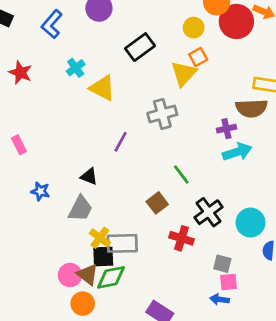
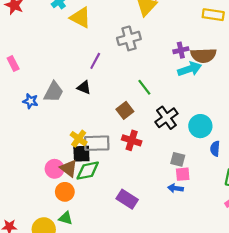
brown semicircle: (251, 108) -> (203, 55), moved
black triangle: (89, 176) -> (84, 87), moved
gray trapezoid: (80, 209) -> (54, 92), moved
red cross: (181, 238) -> (132, 140), moved

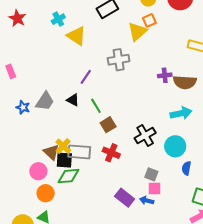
cyan arrow: (190, 69) -> (181, 113), moved
green line: (144, 87) -> (96, 106), moved
brown triangle: (69, 168) -> (51, 152), moved
purple rectangle: (127, 199) -> (125, 198), moved

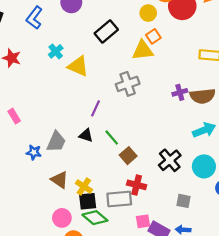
yellow triangle: (137, 32) -> (143, 50), turned 45
brown triangle: (51, 152) -> (60, 180), moved
gray rectangle: (79, 152) -> (119, 199), moved
green diamond: (68, 176) -> (95, 218), turned 55
pink square: (155, 188) -> (143, 221), moved

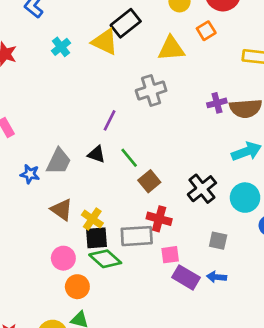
orange square: (153, 36) -> (206, 31), moved
yellow triangle: (78, 66) -> (105, 42), moved
pink square: (143, 221) -> (170, 255), moved

